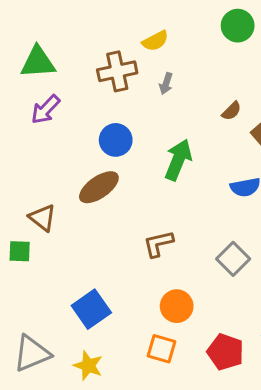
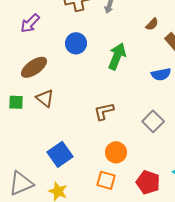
brown ellipse: (99, 187) -> (34, 67), moved
brown triangle: (43, 218) -> (45, 98), moved
green square: (20, 251) -> (16, 102), moved

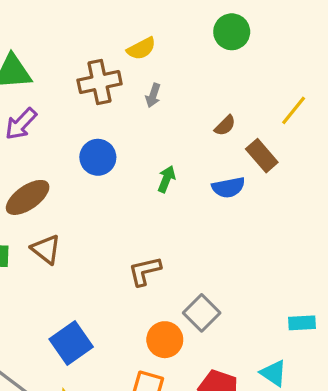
green arrow: (117, 56) -> (166, 179), size x0.6
blue semicircle: (161, 74) -> (228, 187), moved
gray square: (153, 121) -> (202, 313), moved

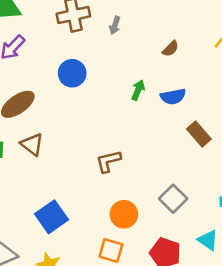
brown rectangle: (262, 156) -> (199, 134), moved
green arrow: (166, 179) -> (138, 90), moved
gray square: (202, 313) -> (173, 199), moved

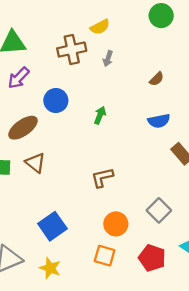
blue circle: (72, 73) -> (56, 101), moved
green arrow: (138, 90) -> (100, 115), moved

